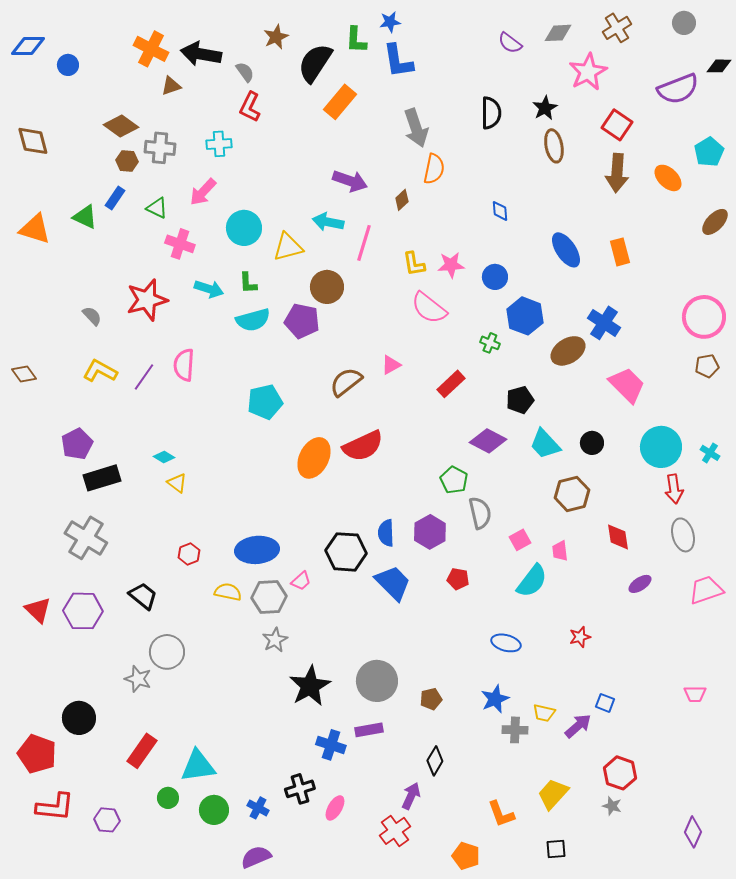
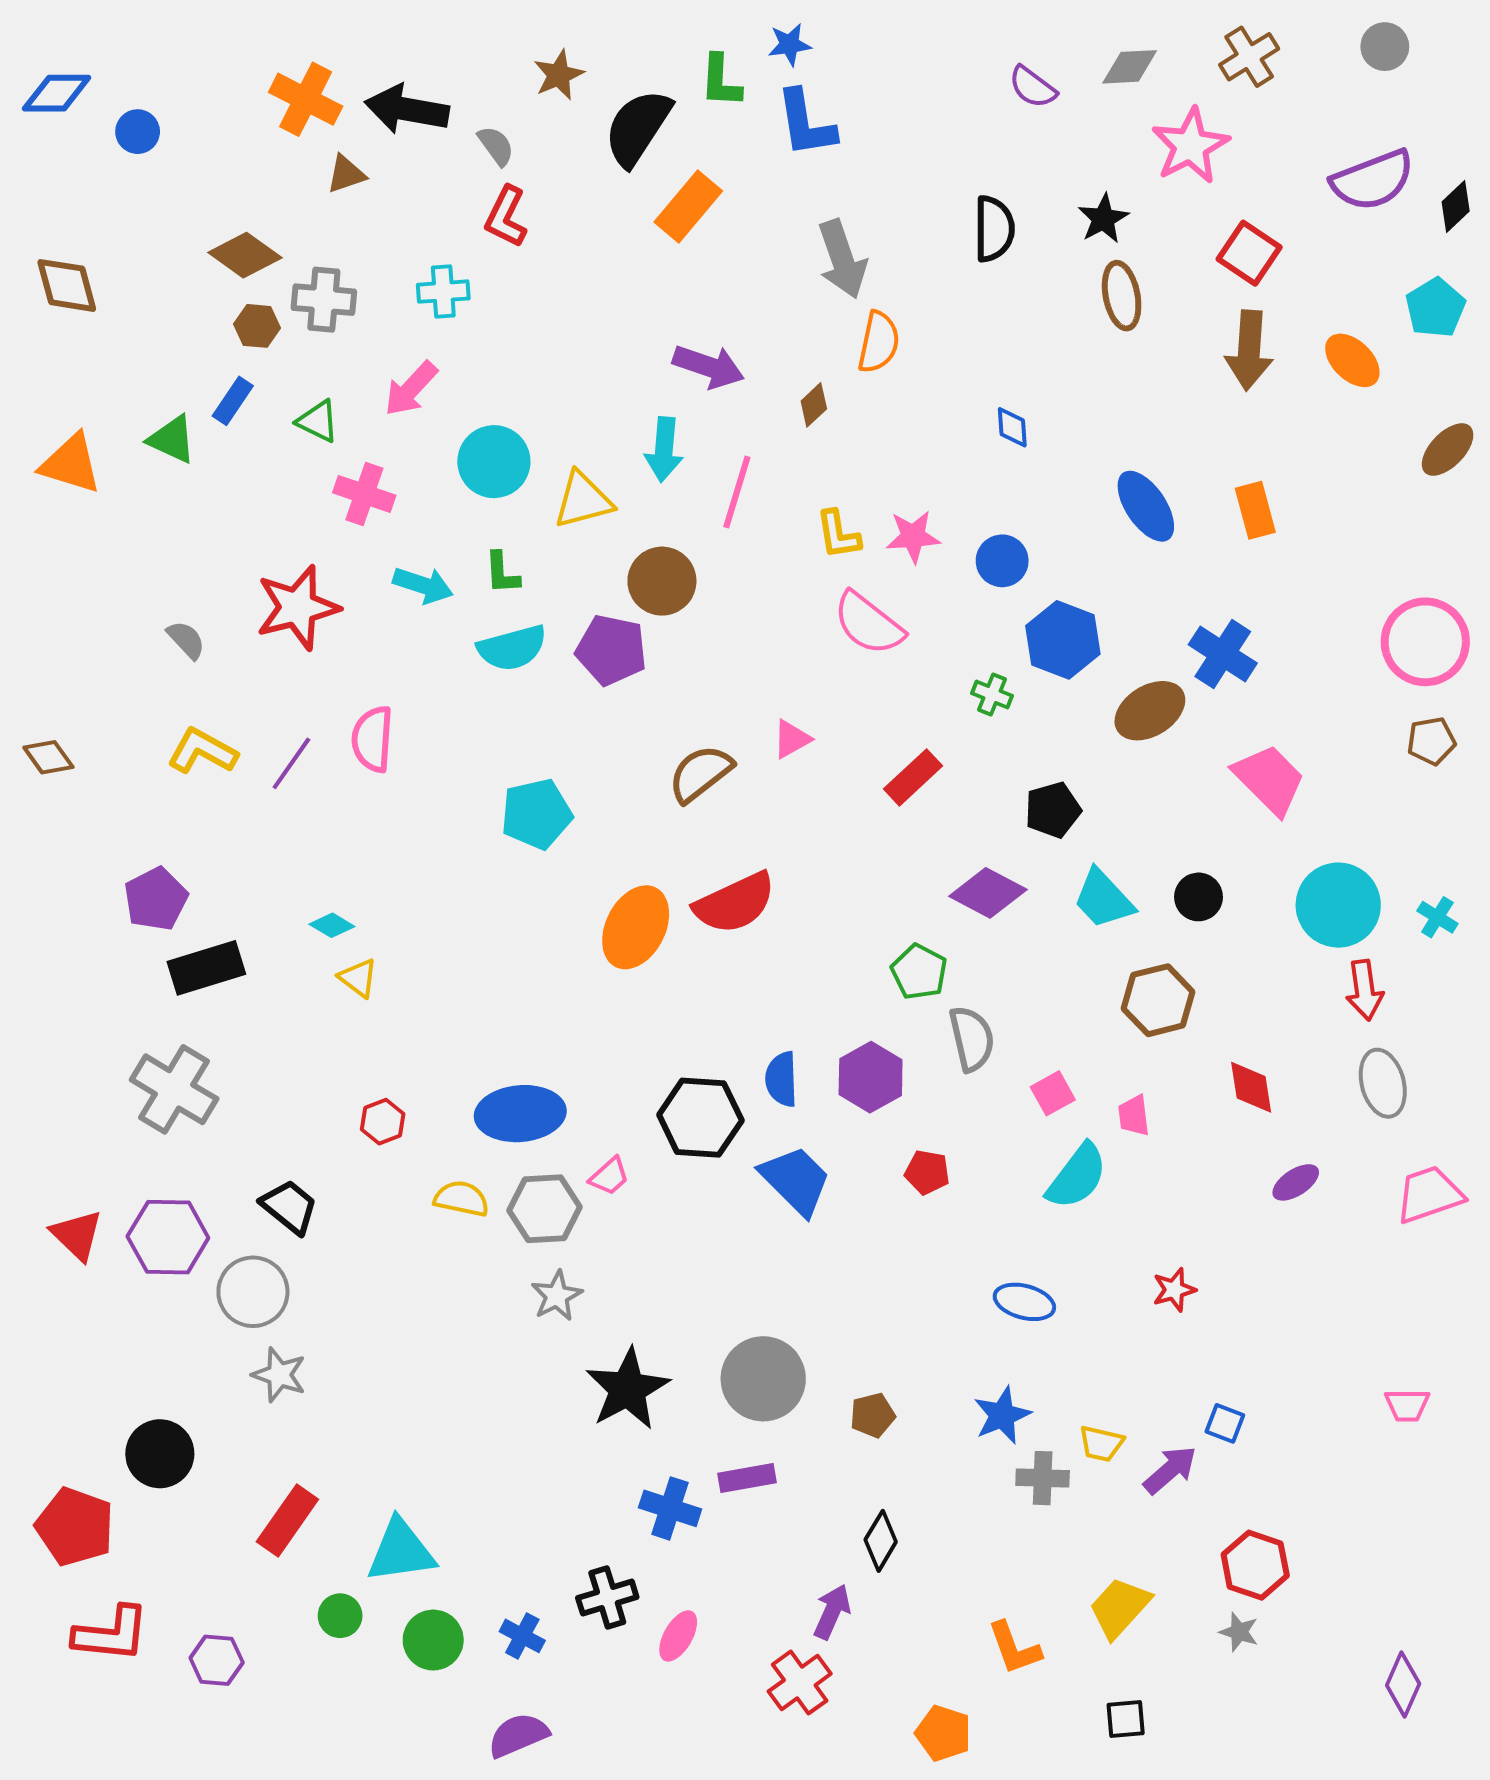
black diamond: (719, 66) -> (1456, 207), moved, turned -45
cyan arrow: (328, 222) -> (664, 449), turned -96
gray circle: (167, 652) -> (253, 1292), moved

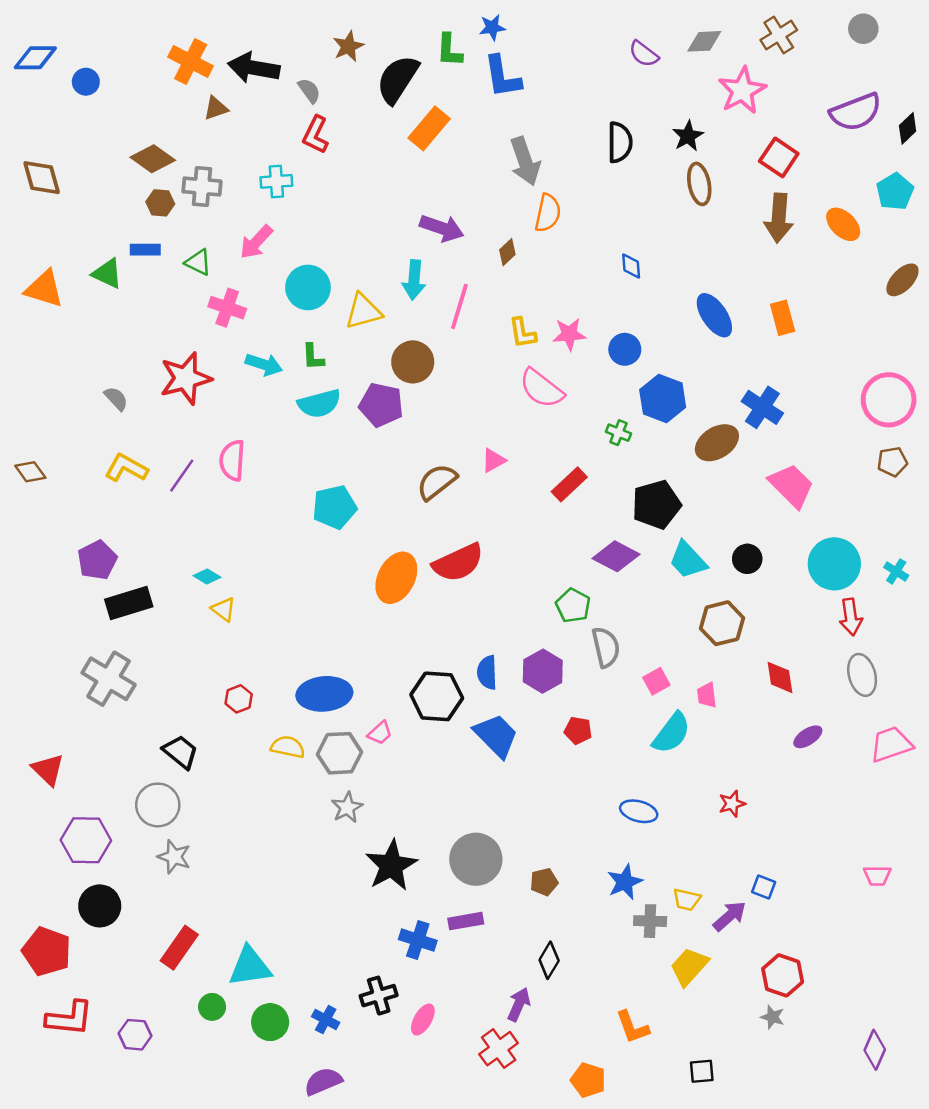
blue rectangle: (233, 401) -> (145, 250), turned 56
black pentagon: (1053, 810) -> (656, 505), size x1.4
purple hexagon: (168, 1237) -> (86, 840), moved
yellow trapezoid: (1120, 1608) -> (689, 967), moved

